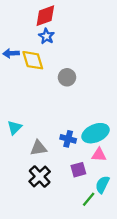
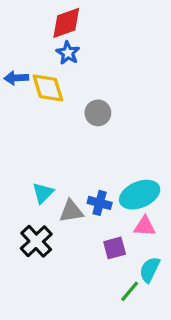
cyan triangle: (15, 127) -> (43, 193), moved
gray triangle: (38, 148) -> (71, 211), moved
black cross: (40, 177) -> (36, 241), moved

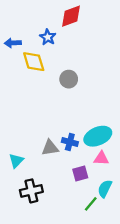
red diamond: (66, 23) -> (71, 16), moved
blue arrow: (16, 78) -> (13, 43), moved
cyan triangle: (43, 193) -> (16, 161), moved
black cross: (36, 241) -> (31, 191), moved, turned 30

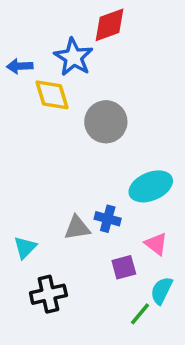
blue star: (48, 37) -> (74, 57), size x1.5
gray circle: (69, 79) -> (106, 122), size x1.5
cyan ellipse: (98, 136) -> (151, 186), moved
pink triangle: (101, 158) -> (156, 244), turned 35

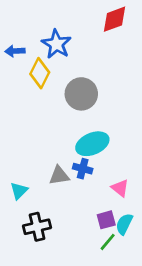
red diamond: (109, 25) -> (115, 19), moved
yellow diamond: (52, 95) -> (40, 73), turned 44
cyan ellipse: (151, 186) -> (92, 144), moved
purple square: (124, 267) -> (106, 220), moved

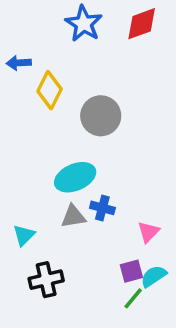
blue star: (56, 44) -> (84, 24), moved
cyan ellipse: (92, 144) -> (75, 177), moved
pink triangle: (120, 188) -> (148, 232), turned 36
cyan semicircle: (124, 224) -> (154, 276), turned 30

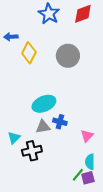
gray circle: (101, 116) -> (68, 56), moved
purple square: (131, 271) -> (88, 178), moved
cyan semicircle: (154, 276) -> (90, 162), turned -56
black cross: (46, 280) -> (32, 151), moved

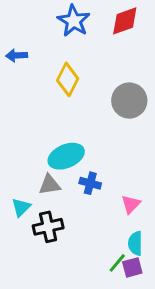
yellow diamond: (29, 53) -> (68, 79), moved
gray circle: (68, 56) -> (129, 101), moved
gray triangle: (43, 127) -> (50, 185), moved

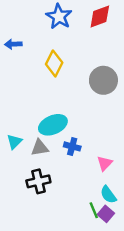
cyan triangle: (21, 207) -> (14, 142), moved
cyan semicircle: (135, 243) -> (108, 195), turned -36
green line: (117, 263) -> (94, 210), turned -63
purple square: (132, 267) -> (106, 214), turned -35

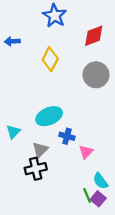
red diamond: (100, 17) -> (94, 36), moved
gray triangle: (40, 148) -> (40, 150), moved, turned -36
pink triangle: (105, 163) -> (86, 152), moved

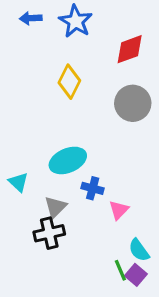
blue arrow: (12, 41) -> (31, 18), moved
cyan triangle: (13, 132) -> (18, 182), turned -32

